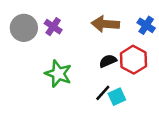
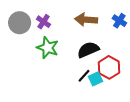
red hexagon: (133, 60) -> (109, 67), moved
black semicircle: (108, 61) -> (88, 50), size x1.5
green star: (58, 74) -> (48, 48), moved

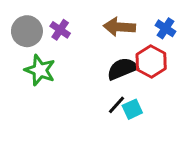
green star: (48, 48) -> (40, 70), moved
red hexagon: (109, 67) -> (151, 62), moved

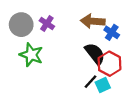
blue cross: (166, 28) -> (112, 32), moved
red hexagon: (151, 62) -> (109, 64), moved
black semicircle: (122, 69) -> (95, 54), turned 75

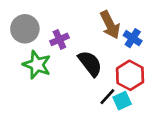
brown arrow: (93, 21) -> (110, 25), turned -120
purple cross: (47, 23) -> (59, 39), moved, turned 32
black semicircle: (95, 54) -> (90, 63), moved

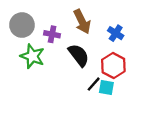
brown arrow: (110, 25) -> (82, 22), moved
purple cross: (59, 39) -> (52, 34), turned 35
cyan square: (122, 101) -> (106, 87), turned 35

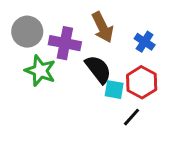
purple cross: (52, 34) -> (65, 43), size x1.5
black line: (94, 84) -> (132, 117), moved
cyan square: (106, 87) -> (114, 90), moved

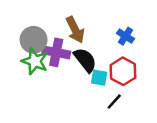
brown arrow: (103, 27) -> (75, 30), moved
gray circle: (27, 32) -> (34, 40), moved
purple cross: (65, 43) -> (56, 52), moved

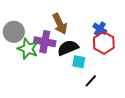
gray circle: (34, 40) -> (14, 32), moved
black semicircle: (85, 60) -> (68, 48), turned -75
red hexagon: (123, 71) -> (104, 43), moved

